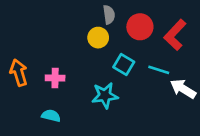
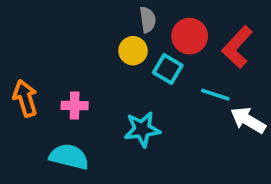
cyan square: (124, 64) -> (168, 69), moved
cyan semicircle: (51, 116) -> (69, 157), size x1.5

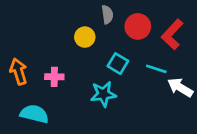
yellow circle: (133, 51) -> (85, 37), moved
cyan square: (168, 69) -> (118, 64), moved
cyan semicircle: (69, 157) -> (34, 114), moved

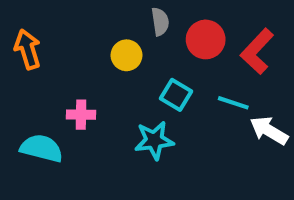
orange arrow: (19, 72) -> (28, 49), moved
cyan semicircle: (34, 114) -> (41, 148), moved

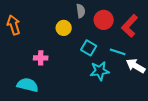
cyan star: (154, 140) -> (100, 71), moved
cyan semicircle: (41, 148) -> (28, 85), moved

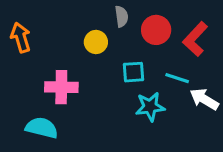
cyan square: (89, 48) -> (134, 72), turned -35
pink cross: (41, 58) -> (61, 87), size x1.5

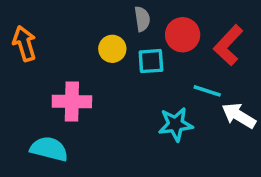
cyan square: (134, 72) -> (151, 61), moved

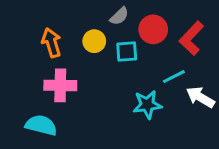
gray semicircle: (142, 19) -> (119, 16), turned 54
orange arrow: (24, 44) -> (51, 43), moved
cyan line: (207, 91) -> (174, 77), turned -45

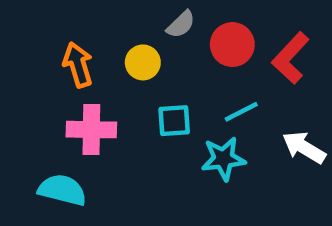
cyan square: (127, 51) -> (174, 121), moved
cyan line: (174, 77) -> (241, 112), moved

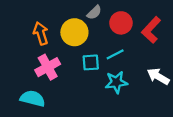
yellow circle: (143, 62) -> (74, 32), size x1.5
cyan line: (241, 112) -> (115, 54), moved
pink cross: (91, 130) -> (48, 67), turned -30

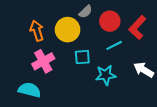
cyan line: (115, 54) -> (114, 45), moved

